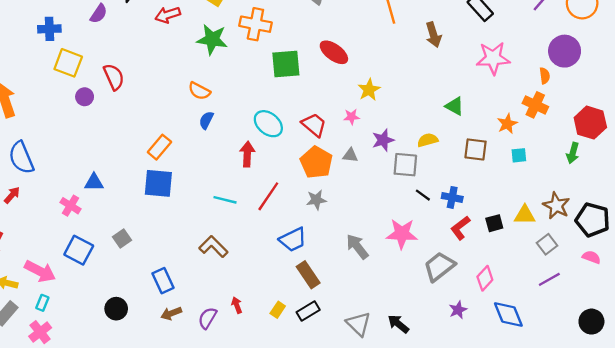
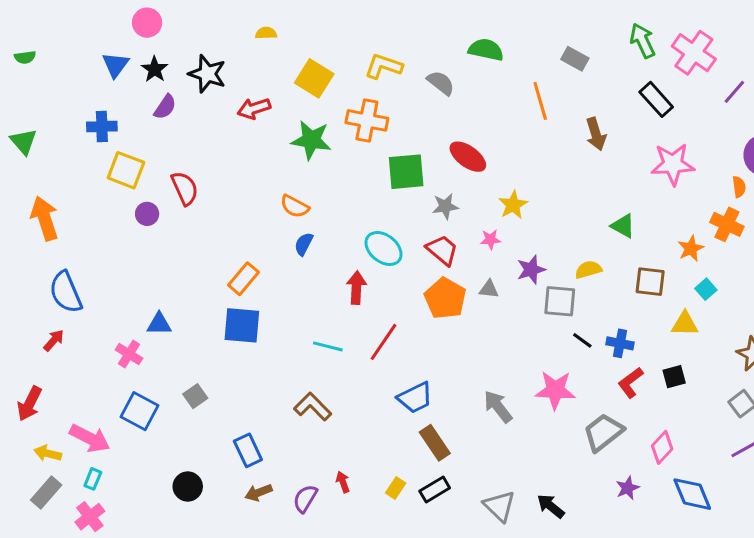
cyan square: (519, 155) -> (706, 289), turned -35
gray star: (316, 200) -> (445, 206), moved
yellow triangle: (525, 215) -> (685, 324), moved

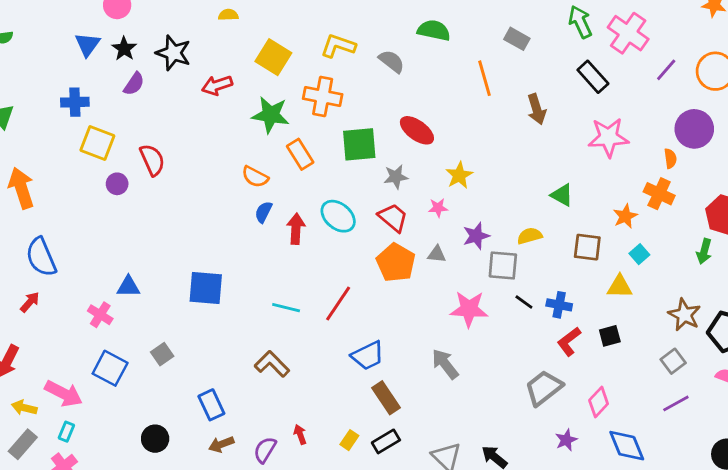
orange rectangle: (243, 279) -> (300, 154), moved, turned -72
red arrow: (356, 288) -> (296, 229), moved
pink star: (555, 390) -> (469, 309), moved

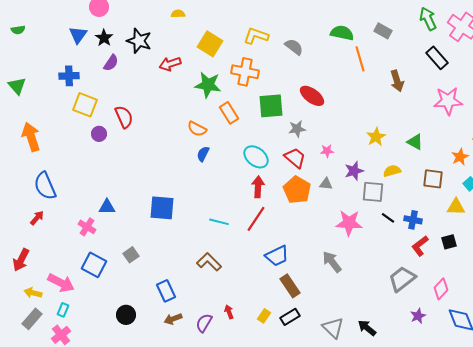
green semicircle: (434, 30) -> (342, 33), moved
yellow star: (459, 175) -> (376, 137), moved
red arrow: (296, 229) -> (258, 187), moved

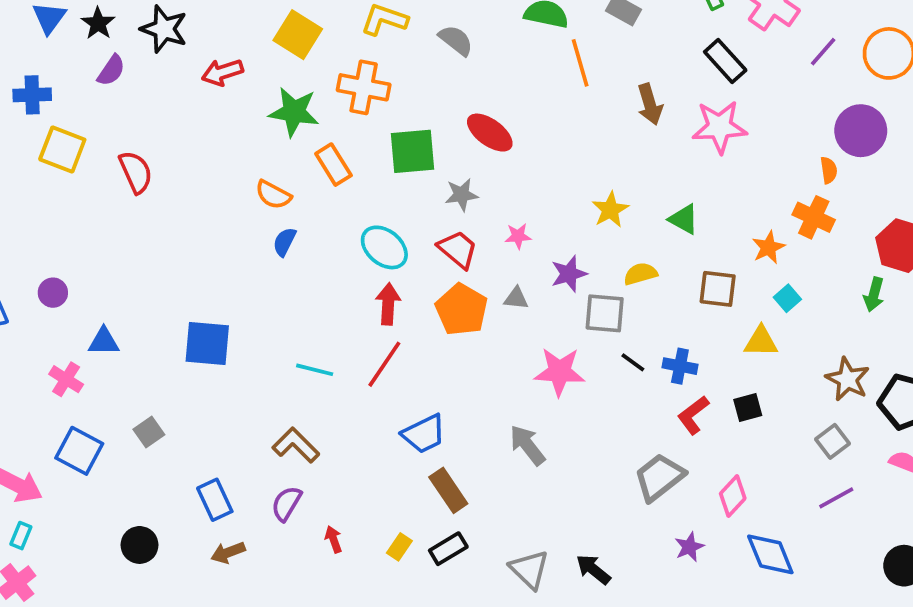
pink star: (448, 101) -> (720, 127), moved
purple circle: (99, 134) -> (53, 293), moved
purple semicircle: (204, 323) -> (286, 504), moved

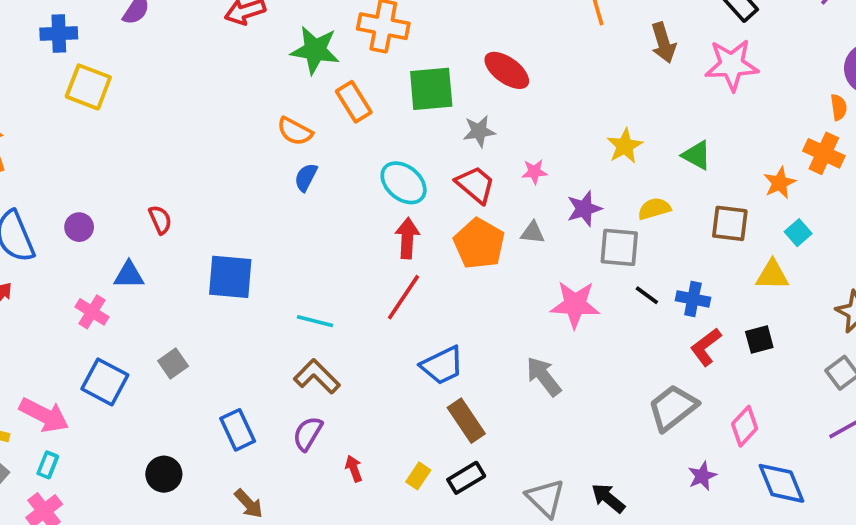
red semicircle: (136, 172) -> (160, 220), moved, size x0.7
cyan line: (315, 370) -> (315, 321), moved
brown arrow: (228, 552) -> (249, 504), moved, turned -112

